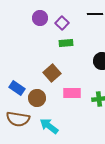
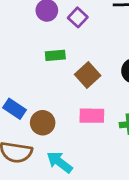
green rectangle: (66, 43) -> (55, 55), moved
brown square: (52, 73) -> (88, 75), moved

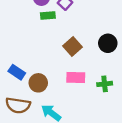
green rectangle: (55, 55) -> (48, 15), moved

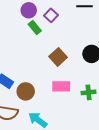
green rectangle: (48, 15) -> (35, 28), turned 56

